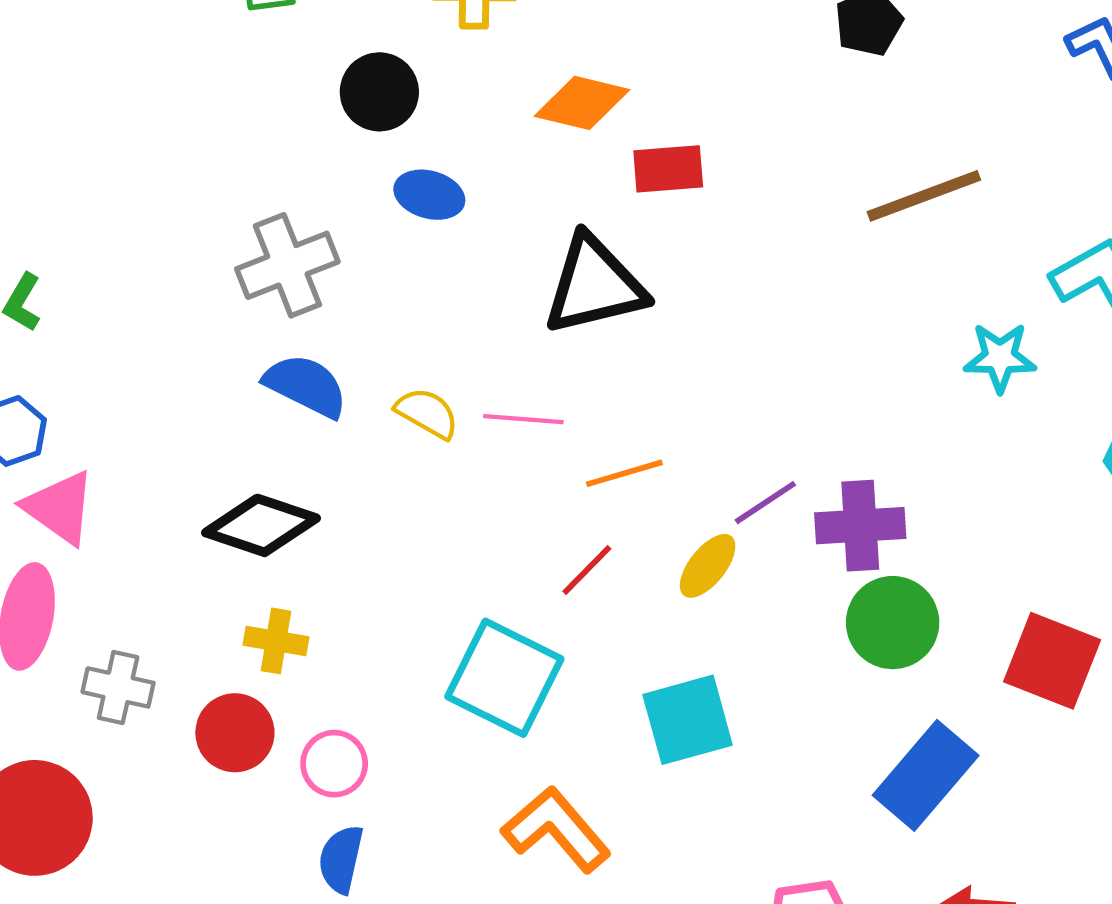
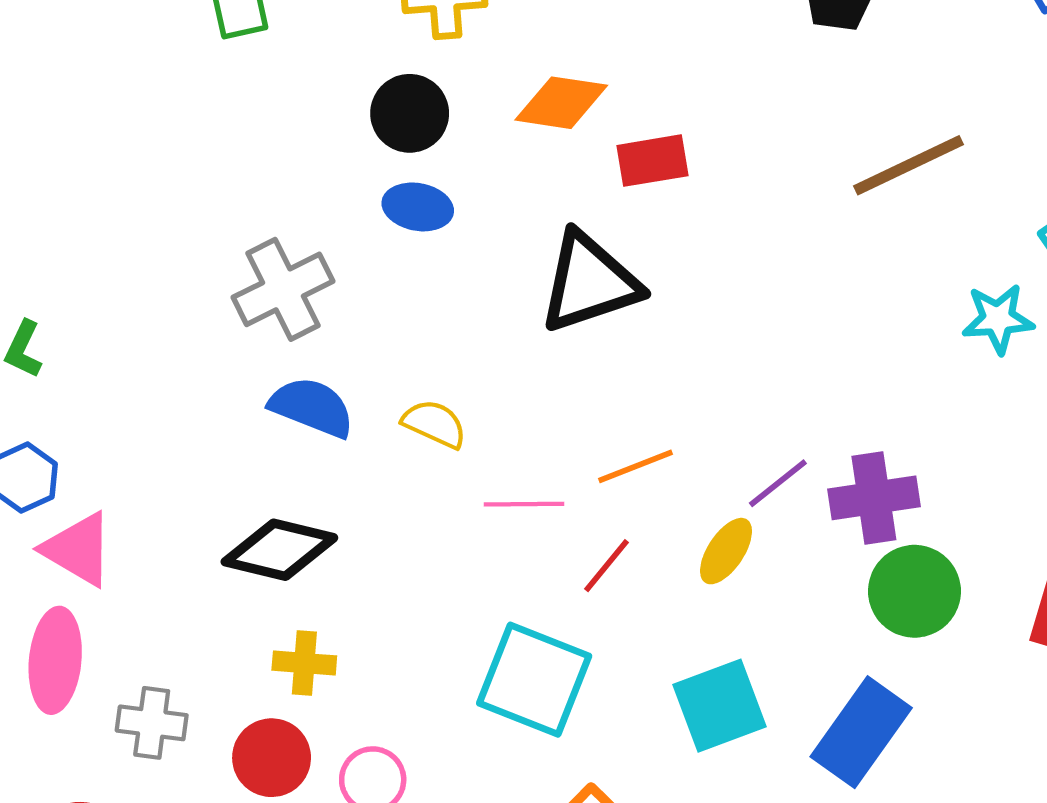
black circle: (379, 92) -> (410, 113), moved
pink line: (523, 419) -> (524, 504), moved
blue rectangle: (926, 775) -> (861, 732), moved

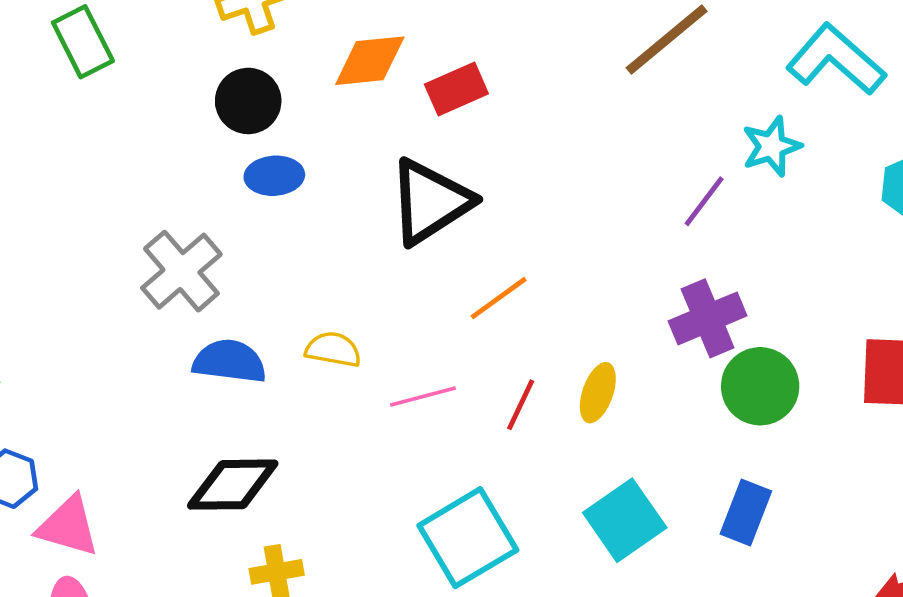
orange line: (635, 466) -> (499, 298), moved
purple line: (778, 483) -> (704, 201), moved
red line: (607, 566) -> (521, 405), moved
cyan square: (534, 680) -> (468, 538), turned -38
blue rectangle: (861, 732) -> (746, 513), size x0.7

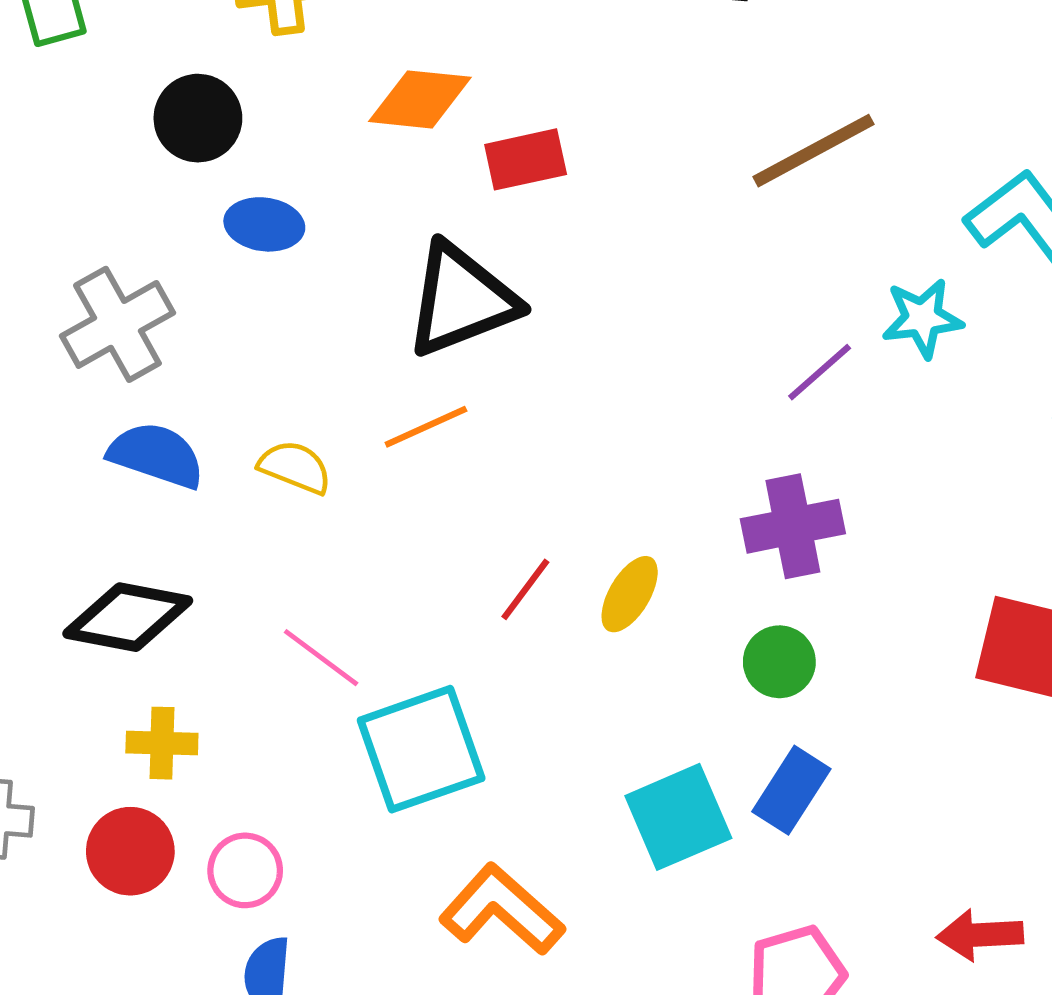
black circle: (248, 101) -> (198, 118), moved
orange line: (499, 298) -> (426, 427), moved
green circle: (760, 386) -> (779, 662), moved, size x0.7
pink line: (423, 396) -> (321, 658), moved, turned 40
cyan square: (625, 520) -> (678, 817), moved

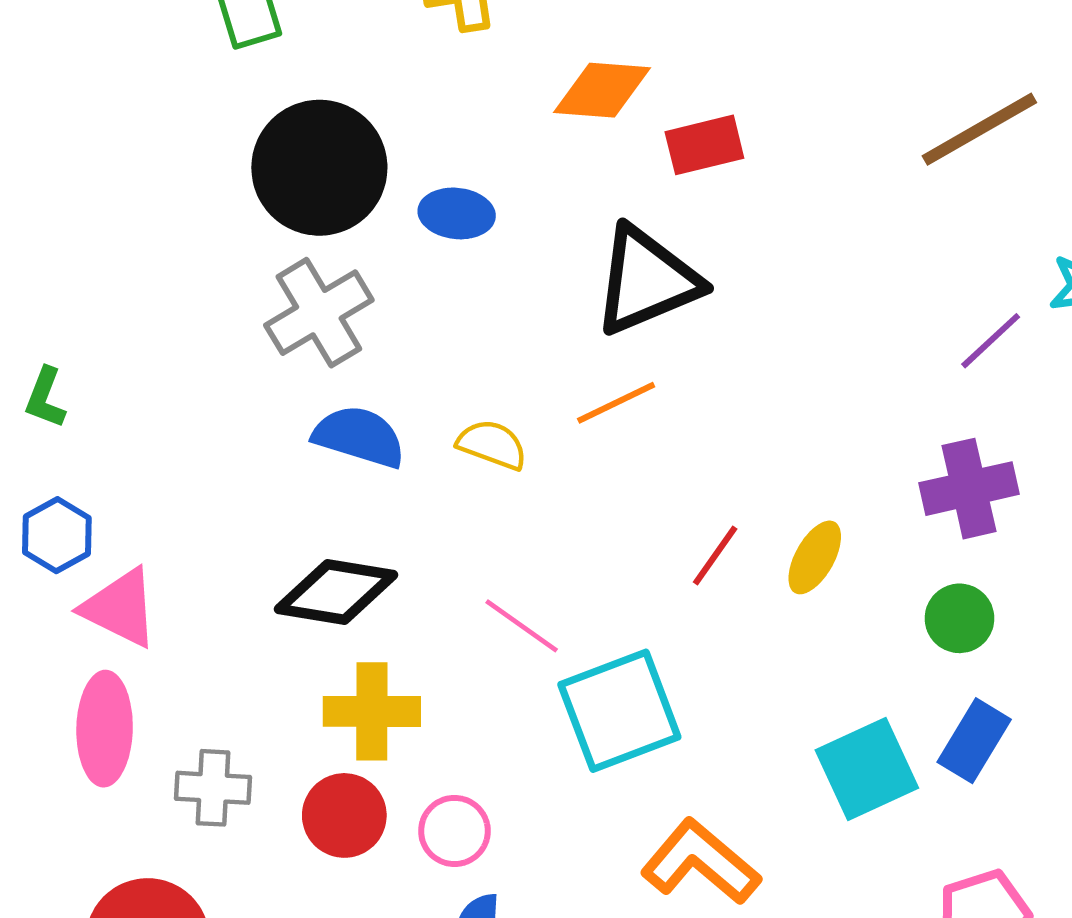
black circle: (198, 118) -> (319, 168), moved, size x1.6
yellow cross: (162, 743) -> (372, 711), size x1.4

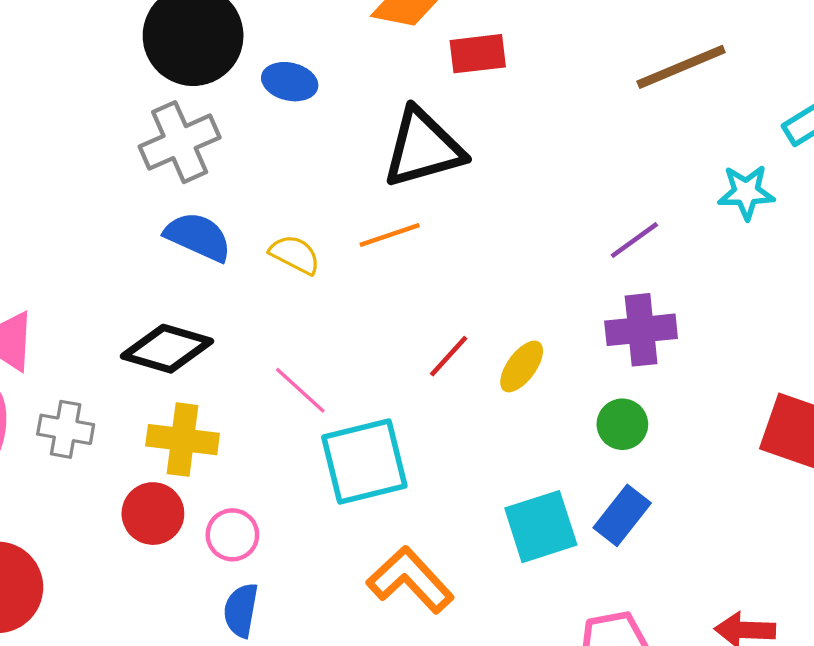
purple line: (991, 341) -> (634, 240), moved
gray cross: (213, 788) -> (66, 429), moved

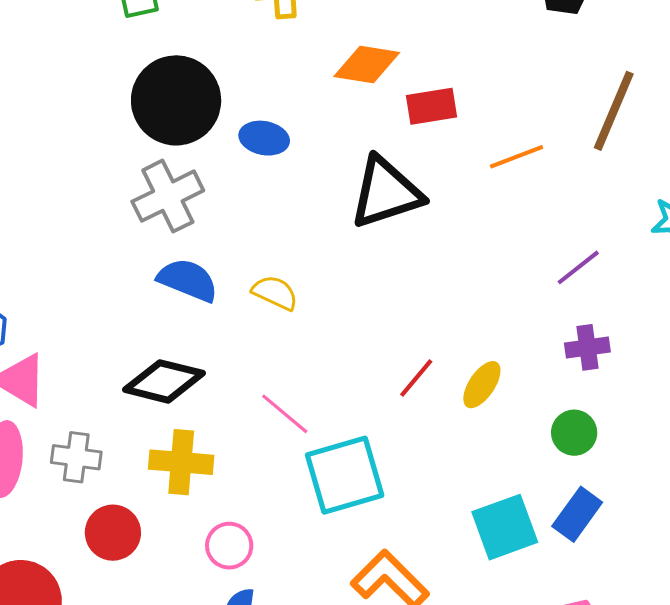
brown line: (681, 67) -> (614, 111), turned -42
orange line: (390, 235) -> (516, 157), moved
purple cross: (641, 330) -> (587, 347), size x0.7
red circle: (153, 514) -> (113, 533), moved

